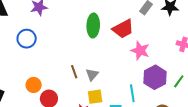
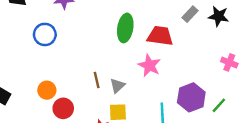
red trapezoid: (123, 29) -> (160, 36), turned -150
pink star: (140, 51) -> (149, 65), moved

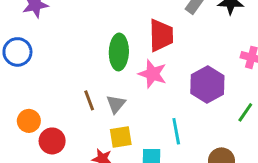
green ellipse: (125, 28) -> (119, 52), moved
red trapezoid: (160, 36) -> (161, 35), turned 88
purple hexagon: (191, 97) -> (207, 84), moved

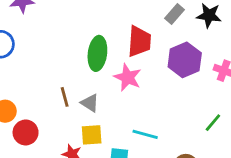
purple hexagon: (207, 84) -> (185, 60), moved
gray triangle: (116, 104) -> (90, 103), turned -42
cyan line: (176, 131) -> (145, 134), turned -70

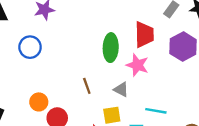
gray triangle: (90, 103) -> (121, 89), moved

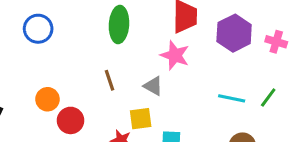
green ellipse: (111, 48) -> (119, 25), moved
cyan line: (156, 111) -> (232, 98), moved

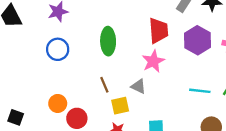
blue circle: (38, 29) -> (58, 49), moved
pink star: (175, 55) -> (153, 61), turned 30
yellow square: (141, 119) -> (120, 106), moved

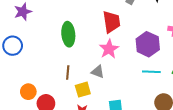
purple hexagon: (198, 40) -> (148, 44), moved
blue circle: (58, 49) -> (13, 46), moved
brown line: (104, 85) -> (68, 72), turned 32

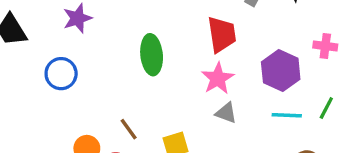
brown line: (68, 72) -> (129, 129), moved, turned -40
gray triangle: (98, 72) -> (226, 113), moved

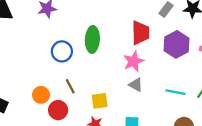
purple hexagon: (281, 71) -> (177, 44), moved
blue circle: (61, 74) -> (62, 51), moved

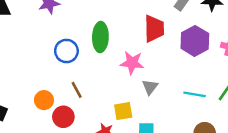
pink star: (134, 61) -> (132, 63), moved, turned 30
gray triangle: (136, 85) -> (150, 87), turned 40
yellow square: (100, 101) -> (123, 111), moved

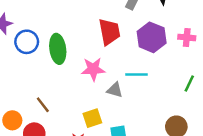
blue circle: (66, 51) -> (27, 42), moved
gray triangle: (150, 87) -> (115, 90), turned -42
cyan line: (195, 94) -> (137, 74), moved

